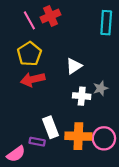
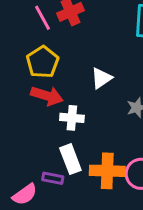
red arrow: (33, 79) -> (47, 96), turned -150
white cross: (82, 96) -> (72, 118), moved

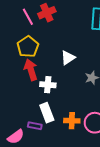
red arrow: (47, 96) -> (31, 70), turned -125
orange cross: (107, 171) -> (72, 121), size x0.7

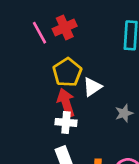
yellow pentagon: (28, 47) -> (67, 72), moved
red arrow: (31, 70) -> (66, 103), moved

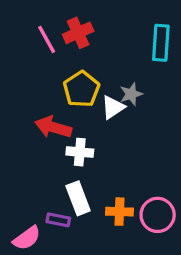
red arrow: (66, 103) -> (53, 127), moved, turned -56
gray star: (124, 113) -> (131, 94), moved

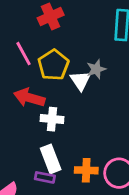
pink line: (47, 39) -> (24, 54), moved
white triangle: (113, 107) -> (80, 81), turned -30
purple rectangle: (58, 220) -> (45, 177), moved

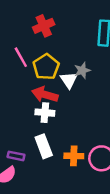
red arrow: (29, 98) -> (45, 95), moved
purple rectangle: (45, 177) -> (16, 156), moved

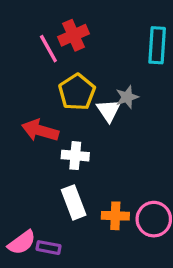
pink line: (21, 57) -> (48, 49), moved
red arrow: (45, 95) -> (40, 131), moved
purple rectangle: (16, 156) -> (48, 248), moved

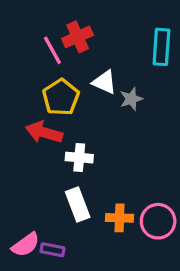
yellow pentagon: (77, 92) -> (61, 97), moved
white triangle: (109, 110) -> (104, 82), moved, turned -32

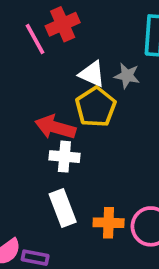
yellow pentagon: (61, 97) -> (96, 107), moved
gray star: (131, 99) -> (127, 76), moved, turned 30
red arrow: (44, 132) -> (55, 127), moved

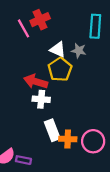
white rectangle: (63, 208) -> (52, 130), moved

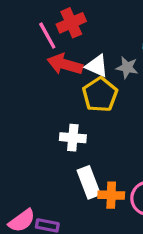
red arrow: (36, 82) -> (65, 64), moved

